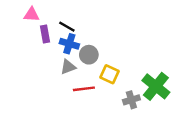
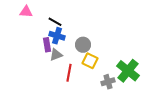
purple rectangle: (45, 34) -> (47, 45), moved
gray circle: (89, 55) -> (83, 45), moved
red line: (84, 89) -> (69, 73), turned -72

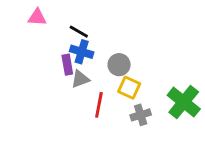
gray cross: (108, 82) -> (141, 115), moved

